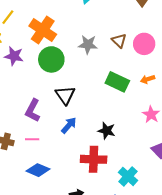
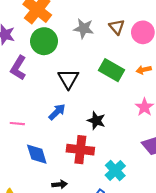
black triangle: (65, 95) -> (68, 79), moved
purple L-shape: (33, 110) -> (18, 68), moved
blue diamond: (38, 170) -> (37, 154), moved, turned 45

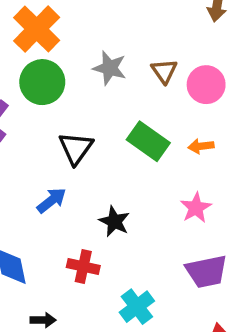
red cross: (80, 150) -> (83, 266), size x0.7

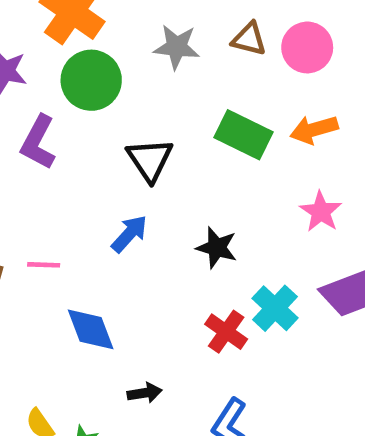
brown triangle: (164, 71) -> (249, 39), turned -32
orange arrow: (201, 146) -> (314, 130), size x1.4
red cross: (83, 266) -> (226, 332), moved, turned 32
cyan cross: (137, 307) -> (275, 308), moved

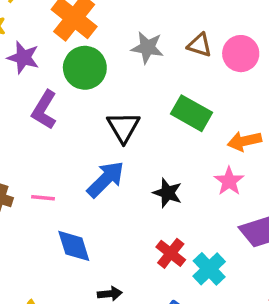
orange arrow: (314, 130) -> (244, 141), moved
pink star: (321, 212) -> (229, 181), moved
blue arrow: (129, 234) -> (106, 179), size x1.4
cyan cross: (275, 308) -> (209, 269), moved

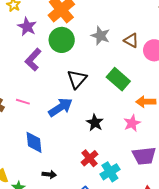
pink line: (43, 198) -> (23, 102), moved

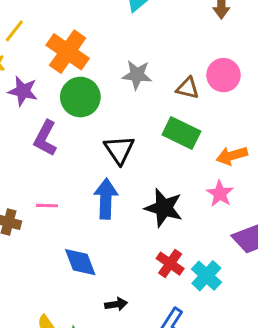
brown triangle: (131, 40) -> (188, 88), moved
blue arrow: (60, 107) -> (106, 199), turned -40
black star: (95, 123) -> (164, 208), size x1.4

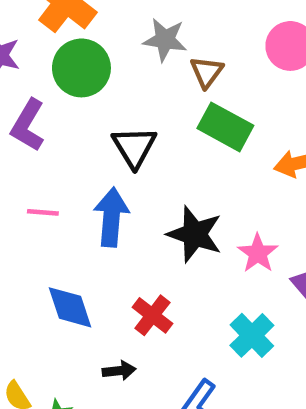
brown triangle: (188, 88) -> (207, 72), moved, turned 50
pink star: (220, 194) -> (258, 253), moved
pink line: (47, 206) -> (43, 212), moved
red cross: (170, 264) -> (152, 315), moved

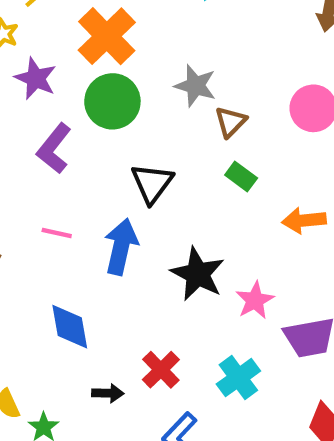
green rectangle: (225, 127) -> (241, 176), size x0.6
red cross: (152, 315) -> (161, 370), moved

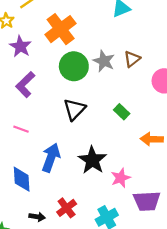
green circle: (112, 101) -> (74, 66), moved
brown triangle: (231, 122) -> (132, 59), moved
blue arrow: (121, 247) -> (51, 158), moved

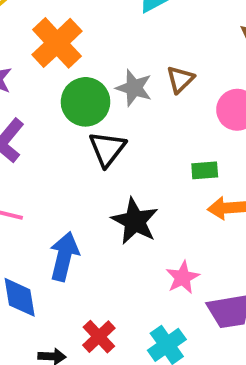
black triangle: (74, 109) -> (107, 149), moved
green rectangle: (122, 112) -> (205, 170), moved, turned -42
black star: (92, 160) -> (135, 221), moved

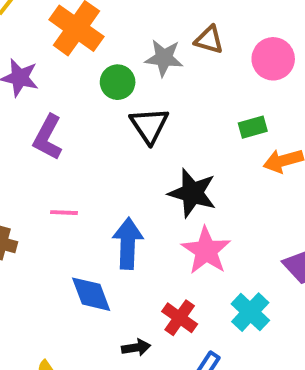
brown triangle: (180, 79) -> (209, 40), turned -48
green circle: (86, 102) -> (118, 82), size x0.7
pink star: (183, 277) -> (206, 251), moved, size x1.4

